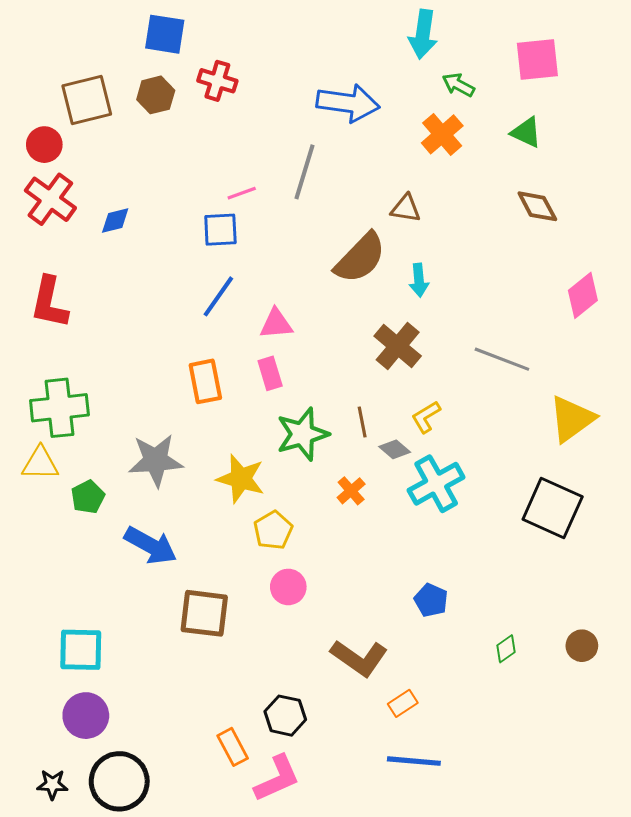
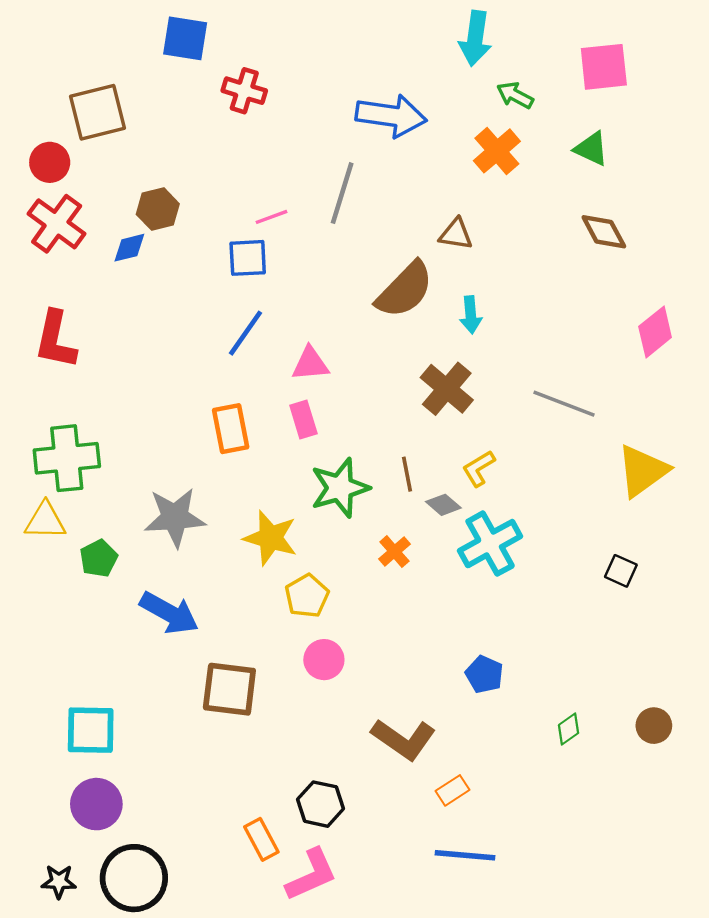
brown hexagon: (156, 95) -> (158, 209), moved
black square: (553, 508) -> (621, 571), size x0.5

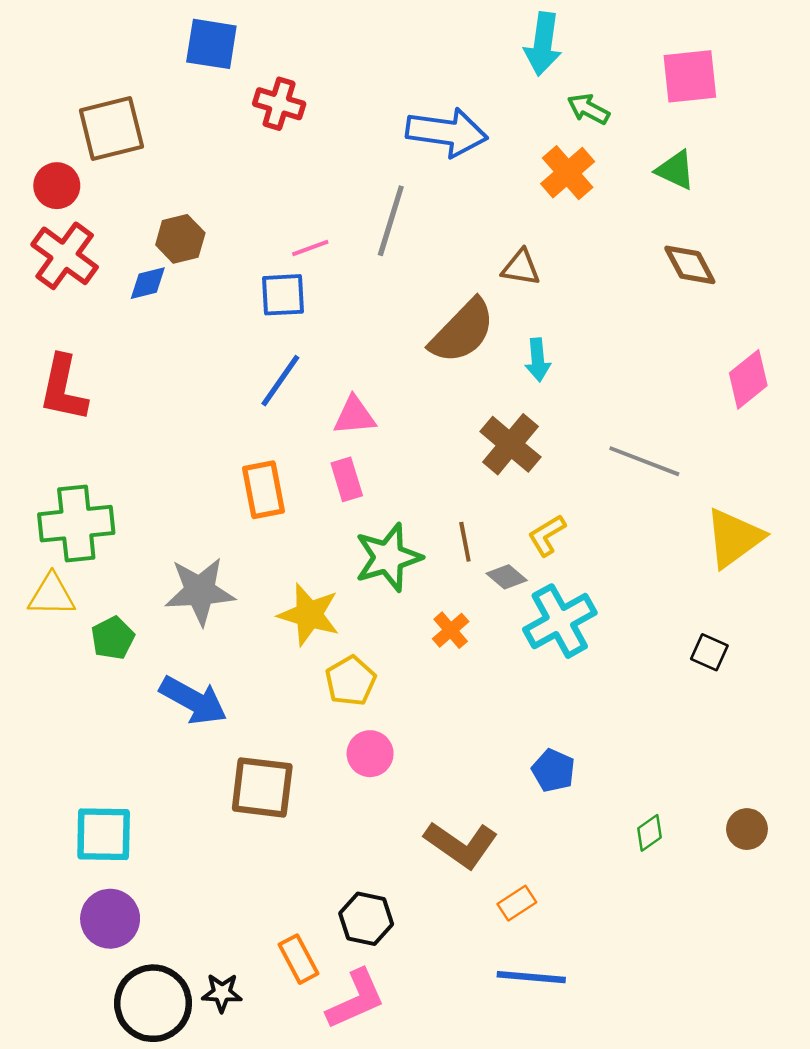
black star: (59, 881) -> (222, 993), moved

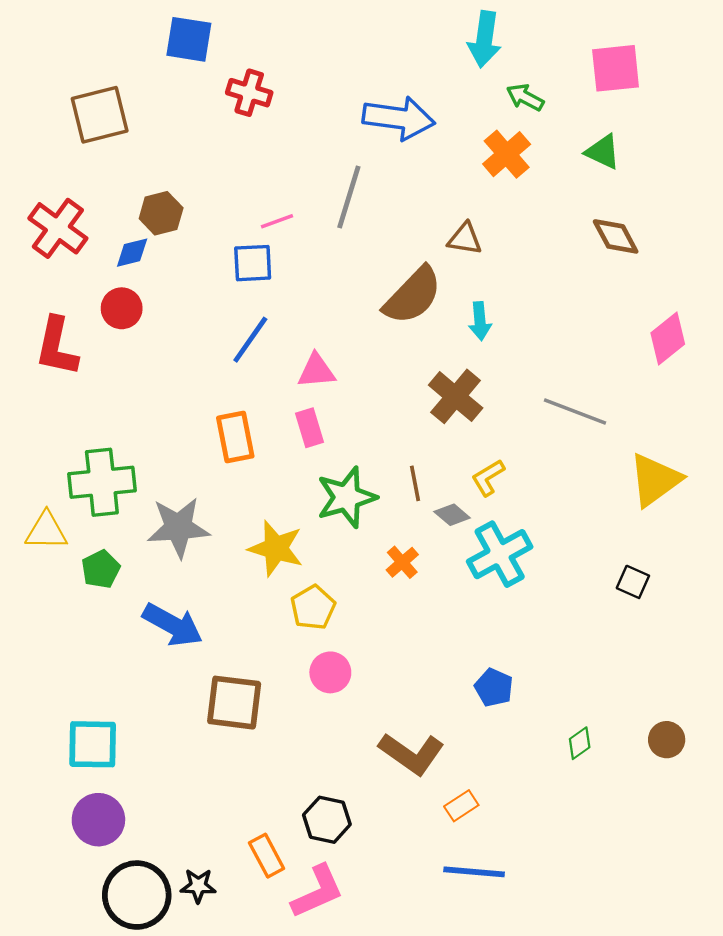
red circle: (57, 186) -> (122, 308), moved
green cross: (76, 524) -> (102, 482), moved

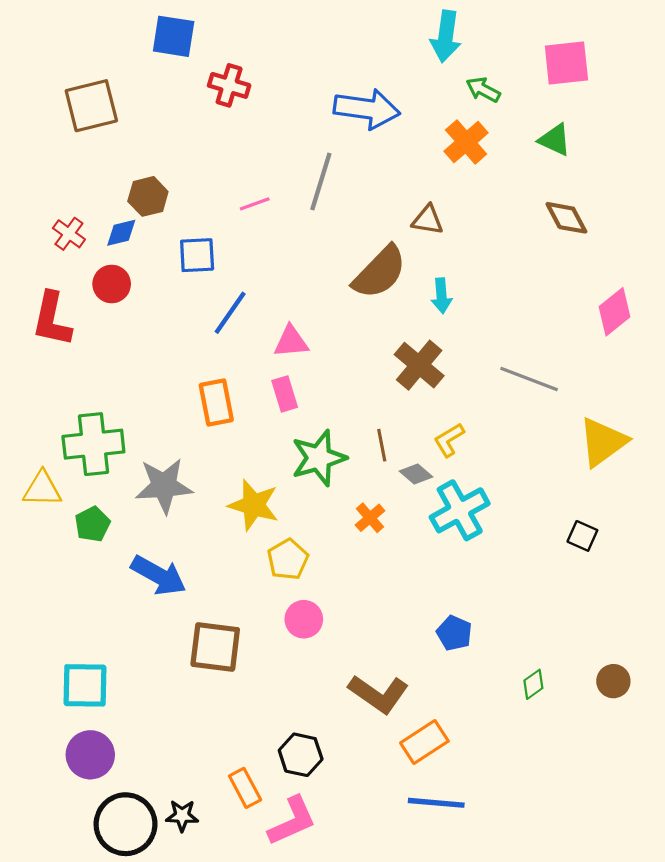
red cross: (58, 228) -> (69, 234), moved, size x0.6
blue square: (253, 263) -> (197, 255), moved
orange rectangle: (461, 806) -> (424, 742), size x1.5

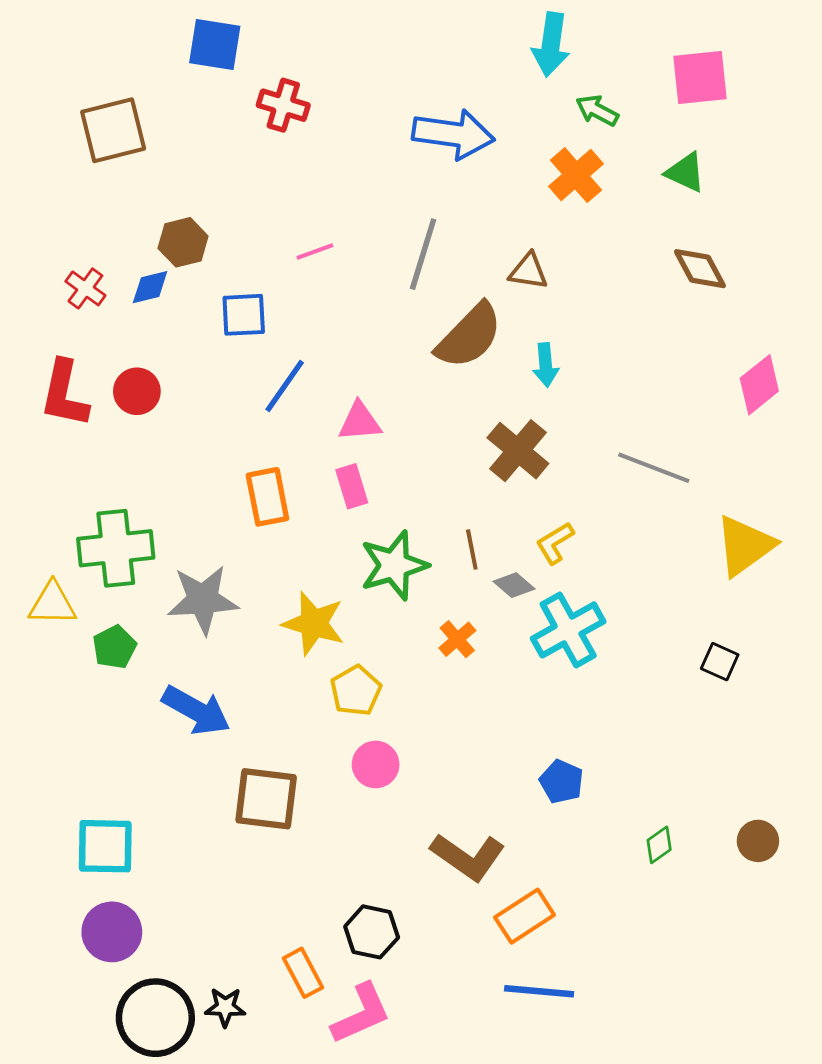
gray line: (321, 181) -> (423, 254), moved
red circle: (112, 284) -> (137, 391), moved

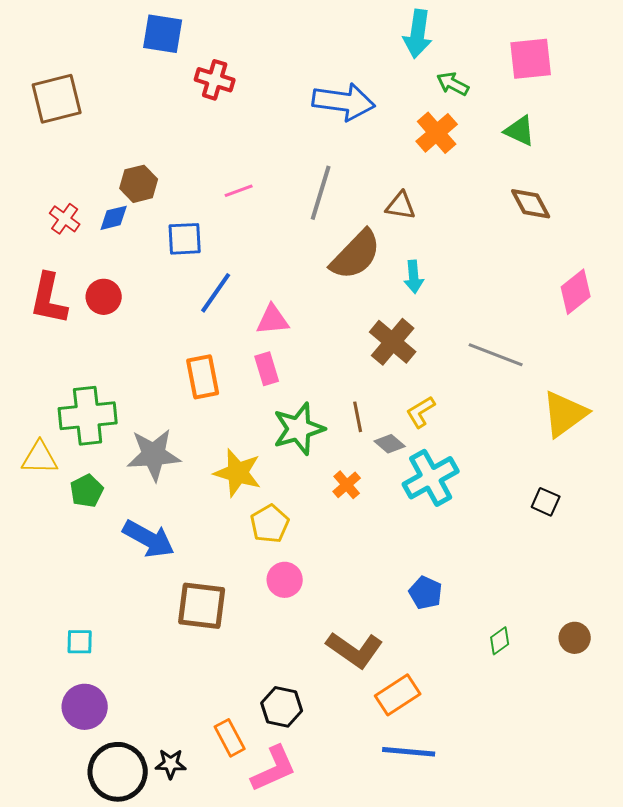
brown square: (113, 130) -> (57, 99), moved
cyan square: (105, 846) -> (80, 642), size x0.6

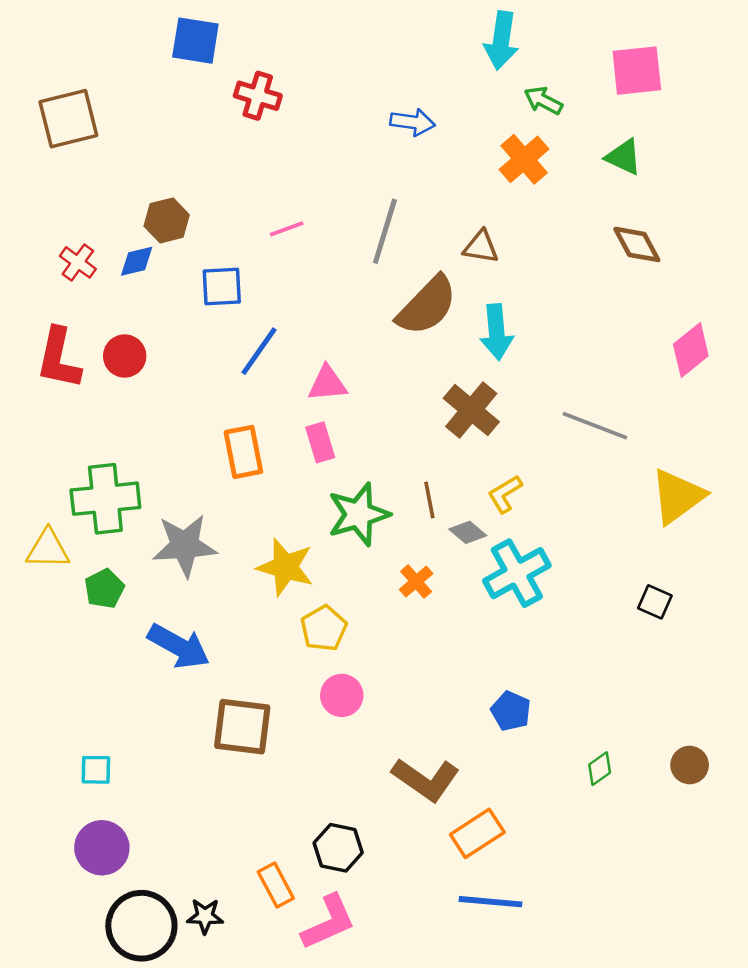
blue arrow: (344, 102) -> (413, 122), size x0.6
cyan arrow: (414, 277) -> (496, 332), size x1.4

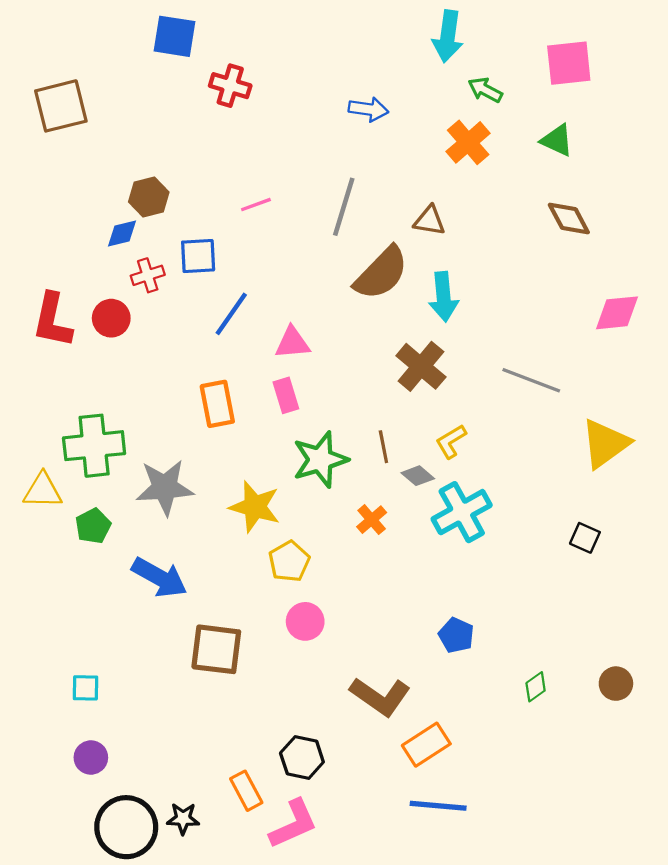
red cross: (78, 262) -> (148, 275), moved, turned 36
pink diamond: (691, 350) -> (617, 313), turned 33
purple circle: (102, 848) -> (91, 758), size x0.7

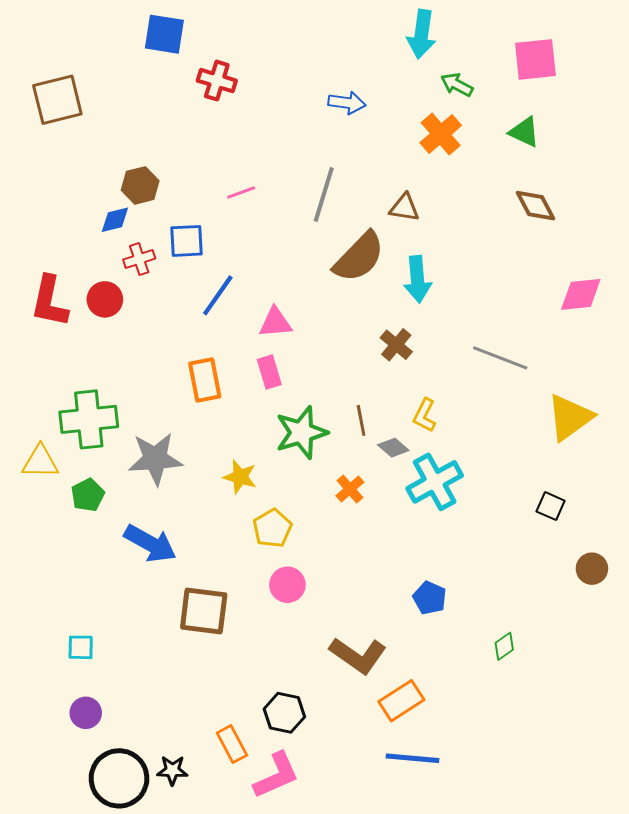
brown cross: (421, 366) -> (396, 345), size x0.7
yellow L-shape: (451, 441) -> (425, 415), turned -32
yellow star: (255, 507) -> (240, 477), size x0.7
brown circle: (616, 684) -> (592, 569), moved

